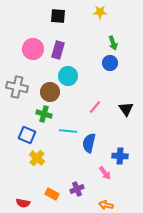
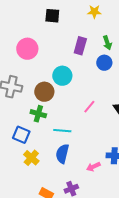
purple rectangle: (58, 50) -> (80, 46), moved
blue semicircle: (89, 143) -> (62, 154), moved
pink arrow: (105, 173) -> (93, 167), moved, turned 104

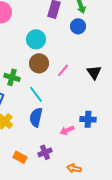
brown circle: (44, 92) -> (39, 63), moved
cyan line: (62, 131) -> (36, 94), turned 48

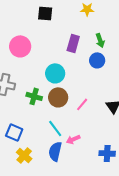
green cross: (12, 77) -> (34, 96), moved
pink arrow: (67, 130) -> (73, 139), moved

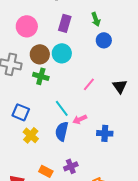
green arrow: (100, 40) -> (96, 19), moved
purple rectangle: (73, 43) -> (65, 23), moved
brown circle: (58, 97) -> (40, 54), moved
blue cross: (107, 153) -> (105, 133), moved

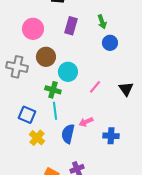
cyan circle: (62, 53) -> (68, 72), moved
green cross: (41, 76) -> (53, 90), moved
cyan line: (62, 108) -> (55, 111), moved, turned 30

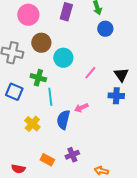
green cross: (53, 90) -> (38, 78), moved
blue square: (27, 115) -> (14, 92), moved
blue cross: (111, 136) -> (116, 96), moved

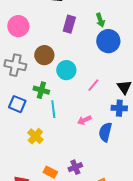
pink circle: (28, 15) -> (18, 26), moved
blue circle: (105, 29) -> (108, 41), size x1.5
blue semicircle: (63, 120) -> (105, 132), moved

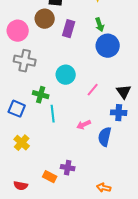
brown circle: (44, 55) -> (45, 19), moved
gray cross: (15, 65) -> (25, 61), moved
yellow cross: (35, 136) -> (22, 143), moved
purple cross: (75, 167) -> (68, 168), moved, turned 32

